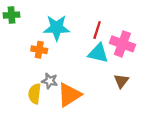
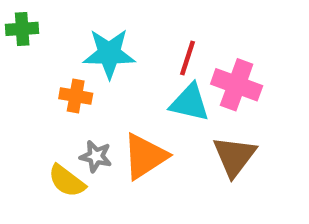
brown triangle: (121, 81) -> (234, 156), size x1.5
yellow semicircle: (35, 94) -> (67, 181), turned -60
orange triangle: (69, 95) -> (145, 156), moved

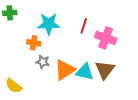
cyan triangle: (190, 103) -> (85, 72), moved
gray star: (96, 156) -> (43, 62), moved
yellow semicircle: (67, 181) -> (14, 86), moved

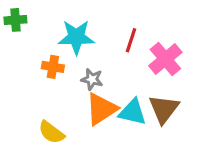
pink cross: (106, 38) -> (165, 59), turned 30
gray star: (43, 62) -> (92, 79), moved
yellow semicircle: (14, 86) -> (51, 132), moved

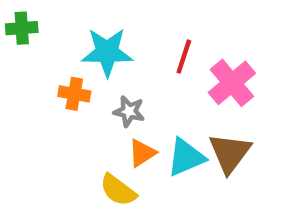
orange triangle: (101, 109) -> (142, 153), size x0.6
cyan triangle: (133, 112) -> (186, 157), turned -36
yellow semicircle: (51, 132) -> (118, 190), moved

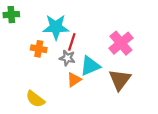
red line: (184, 57) -> (72, 42), moved
cyan triangle: (186, 157) -> (90, 66), moved
yellow semicircle: (118, 190) -> (35, 99), moved

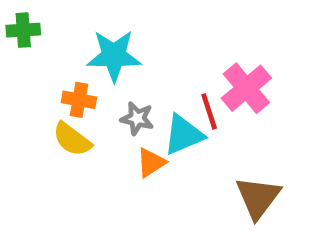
red line: (72, 42) -> (209, 111), moved, turned -36
brown triangle: (120, 80) -> (258, 197), moved
yellow semicircle: (35, 99) -> (72, 139), moved

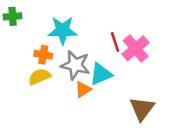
red line: (209, 111) -> (115, 42), moved
gray star: (137, 118) -> (75, 65), size x1.6
yellow semicircle: (72, 139) -> (39, 77), turned 120

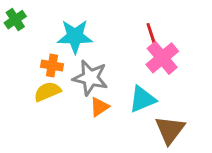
green cross: (13, 16) -> (15, 20), turned -30
red line: (115, 42) -> (152, 35), moved
cyan triangle: (101, 74) -> (142, 99), moved

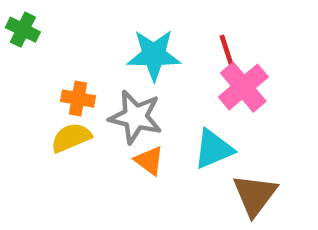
green cross: (15, 20) -> (23, 30), turned -30
cyan star: (75, 36) -> (154, 55), moved
orange triangle: (99, 107) -> (149, 161), turned -50

